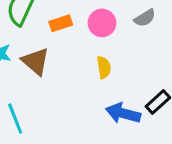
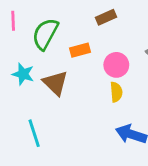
pink circle: (102, 23) -> (116, 65), moved

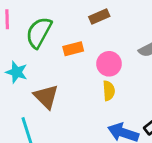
brown triangle: (55, 83) -> (46, 97), moved

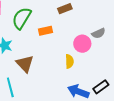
pink circle: (109, 64) -> (82, 44), moved

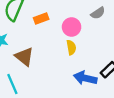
pink circle: (82, 44) -> (72, 27), moved

